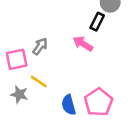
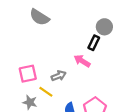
gray arrow: (40, 46) -> (59, 76), moved, turned 32

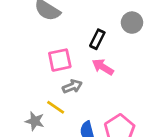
black rectangle: (94, 43) -> (97, 39), moved
pink square: (28, 74) -> (60, 60), moved

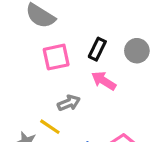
gray circle: (132, 23) -> (137, 51), moved
pink square: (60, 60) -> (56, 57), moved

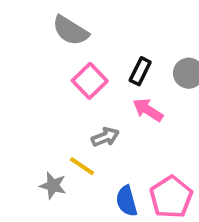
pink square: (56, 57) -> (90, 81), turned -32

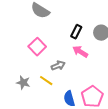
pink square: (90, 81) -> (37, 47), moved
gray star: (53, 185) -> (23, 83), moved

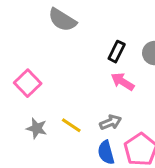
pink square: (37, 47) -> (28, 83), moved
gray arrow: (58, 66) -> (110, 122), moved

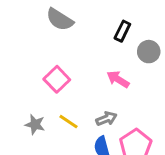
black rectangle: (117, 52) -> (122, 31), moved
pink square: (28, 83) -> (57, 79), moved

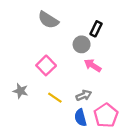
gray circle: (149, 52) -> (82, 44), moved
gray star: (35, 124) -> (21, 91), moved

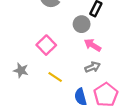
gray arrow: (84, 95) -> (93, 67), moved

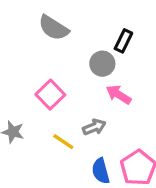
gray arrow: (93, 67) -> (94, 127), moved

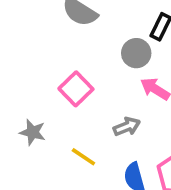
yellow line: (63, 142) -> (83, 157), moved

